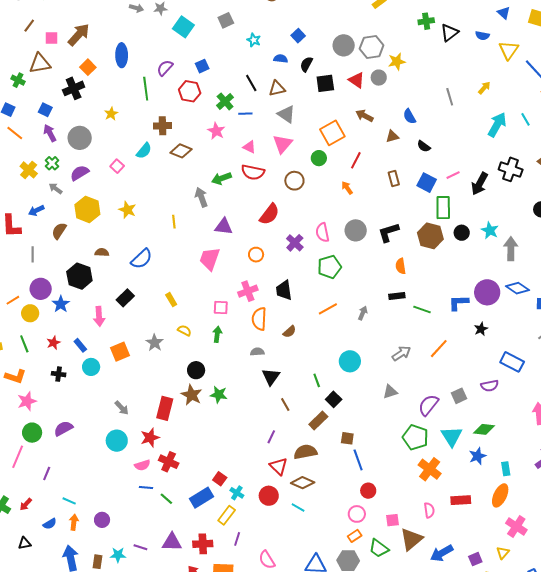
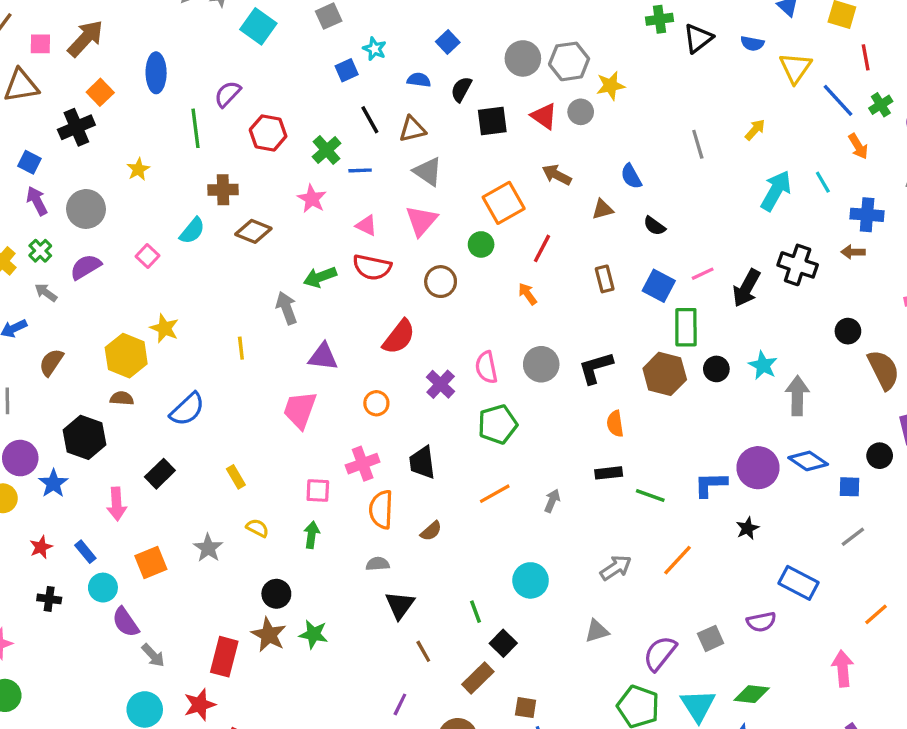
blue square: (202, 66) -> (347, 70), moved
yellow hexagon: (87, 209) -> (126, 356), moved
purple semicircle: (63, 428) -> (126, 622), moved, turned -96

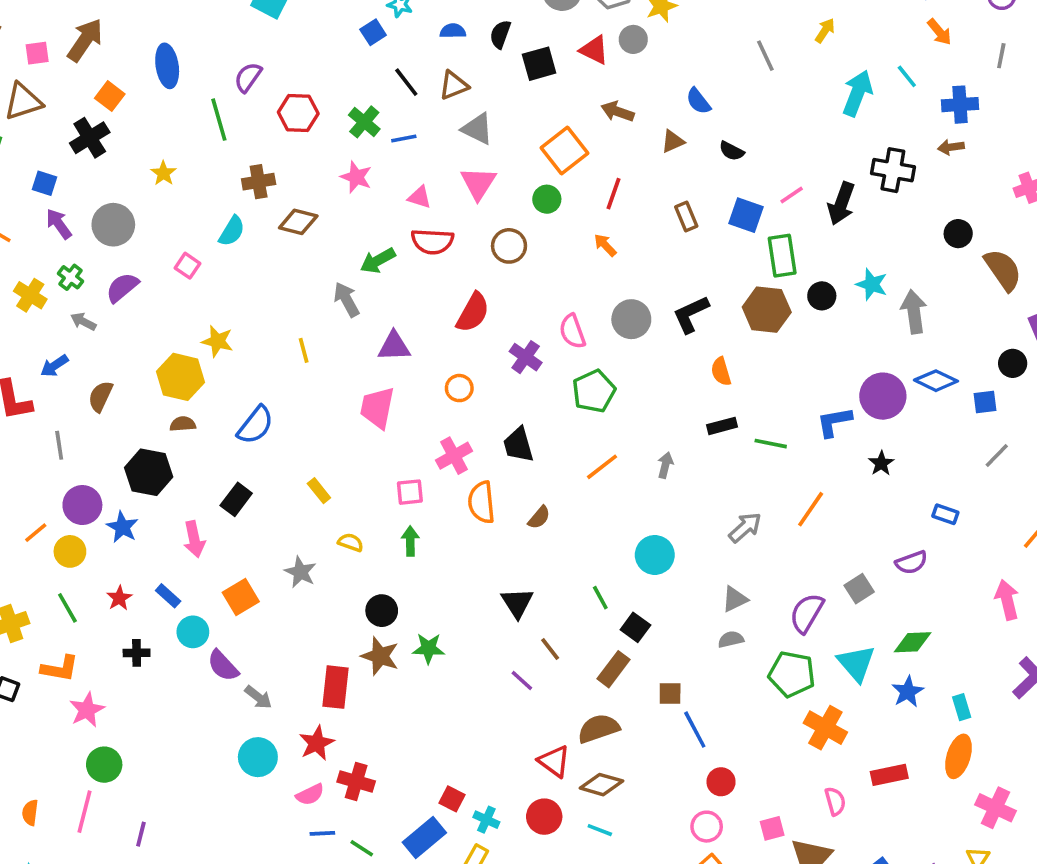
gray semicircle: (378, 564) -> (731, 639), moved
blue rectangle: (799, 583) -> (945, 514), size x0.6
purple line: (400, 704) -> (522, 680), moved, turned -65

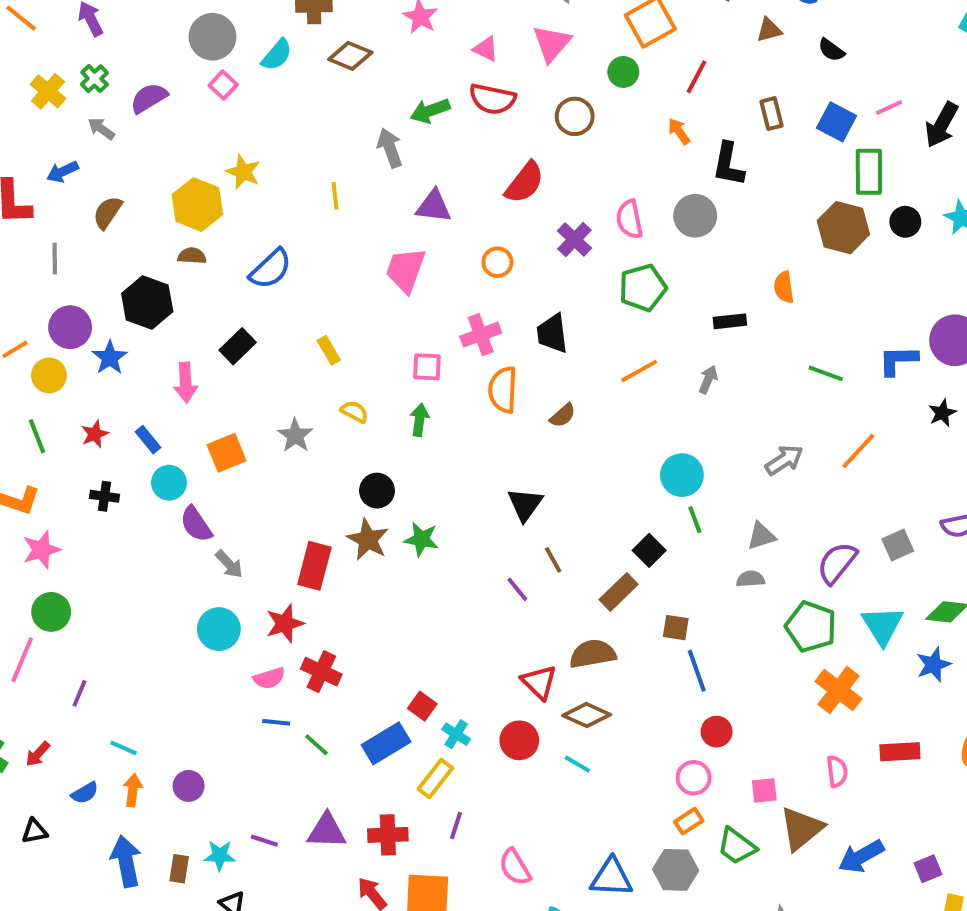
gray circle: (113, 225) -> (213, 37), moved
black L-shape: (691, 314) -> (728, 164), moved, turned -63
black rectangle: (722, 426) -> (730, 321), moved
green line: (600, 598) -> (695, 520), moved

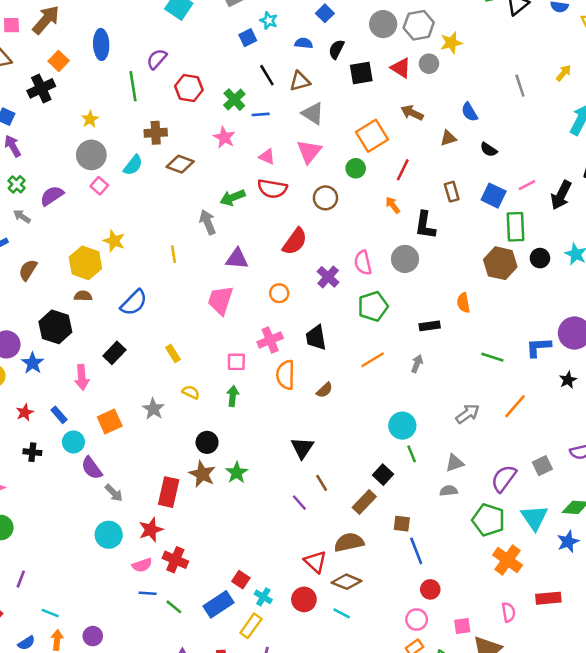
green star: (421, 539) -> (237, 473), turned 30

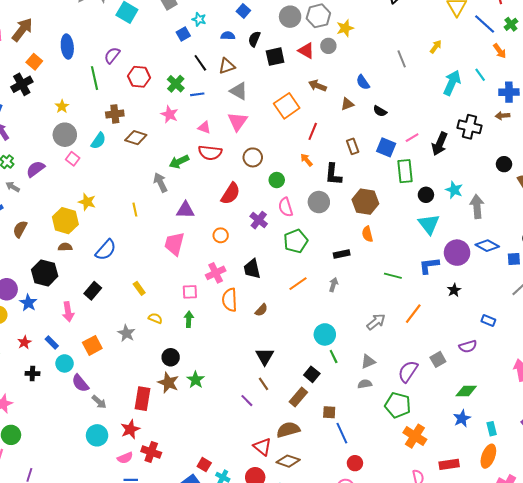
green circle: (356, 168) -> (277, 180), moved
brown hexagon: (500, 263) -> (365, 202), moved
black triangle: (302, 448) -> (265, 356), moved
cyan triangle: (534, 518) -> (429, 224), moved

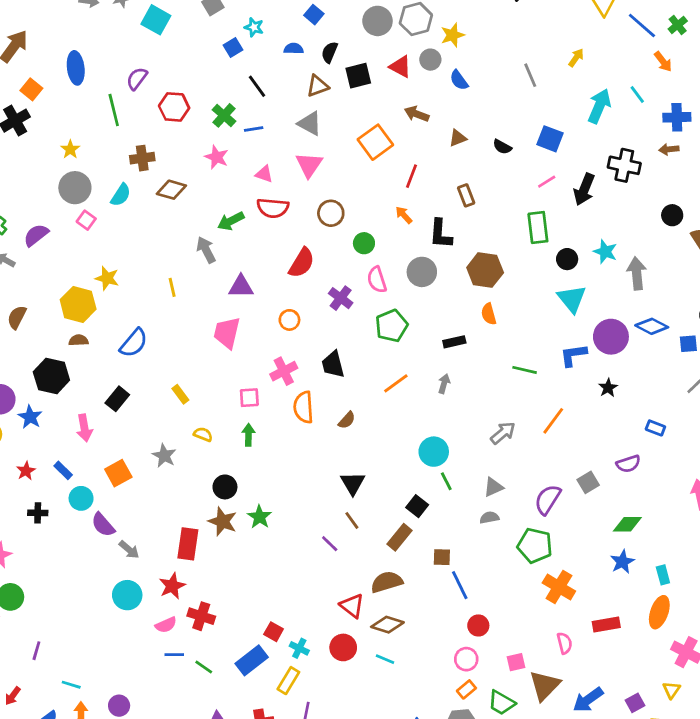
brown triangle: (227, 66) -> (317, 86), moved
blue semicircle: (363, 82) -> (459, 80), moved
blue square: (386, 147) -> (550, 139), moved

